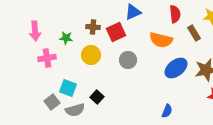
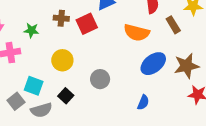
yellow circle: (91, 55) -> (62, 60), moved
gray circle: (128, 60) -> (100, 79), moved
blue semicircle: (167, 111) -> (143, 102), moved

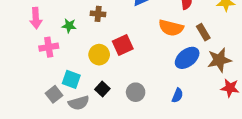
red square: (87, 24) -> (123, 45), moved
brown rectangle: (173, 25) -> (203, 32), moved
gray circle: (100, 79) -> (136, 92), moved

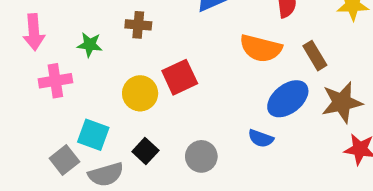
blue semicircle: (177, 95) -> (261, 138), moved, turned 88

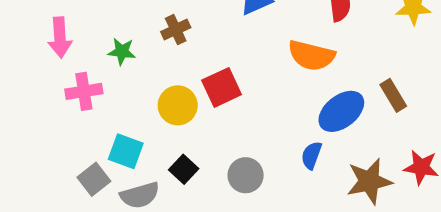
brown cross: (138, 25) -> (176, 30), turned -30
brown rectangle: (315, 56) -> (393, 95), moved
brown star: (342, 102) -> (369, 181), moved
blue semicircle: (261, 138) -> (311, 155), turned 90

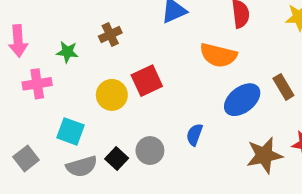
blue semicircle: (311, 155) -> (194, 135), moved
black square: (184, 169) -> (117, 158), moved
gray circle: (246, 175) -> (150, 151), moved
gray square: (94, 179) -> (26, 158), moved

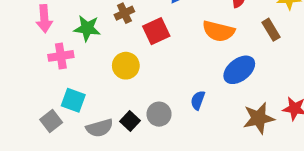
green star: (67, 52) -> (87, 28), size x1.4
red square: (147, 81) -> (156, 31), moved
brown rectangle: (283, 87) -> (271, 30), moved
cyan square: (71, 131) -> (73, 100), moved

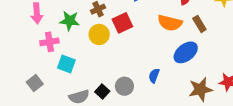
brown rectangle: (271, 30) -> (199, 24), moved
yellow circle: (126, 66) -> (99, 34), moved
cyan square: (73, 100) -> (66, 64), moved
gray square: (51, 121) -> (35, 83), moved

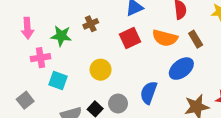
red square: (122, 23) -> (130, 38), moved
yellow circle: (99, 34) -> (101, 70), moved
blue semicircle: (154, 76) -> (149, 93), size x1.5

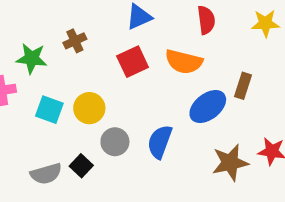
brown rectangle: (196, 39) -> (243, 86), moved, turned 49
cyan square: (58, 81) -> (49, 110), moved
gray circle: (118, 103) -> (115, 142), moved

